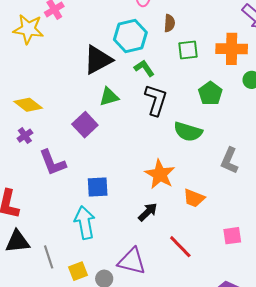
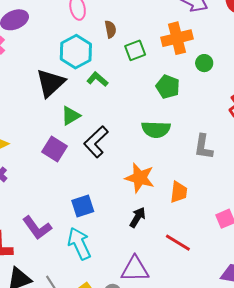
black L-shape: (156, 100) -> (96, 142), moved, turned -136
purple L-shape: (52, 163) -> (37, 228), moved
orange trapezoid: (194, 198) -> (179, 192), turned -90

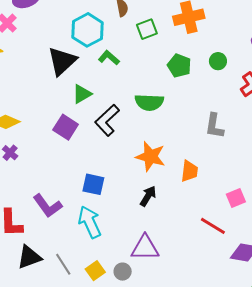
green circle: (204, 63) -> (218, 61), moved
green semicircle: (156, 129) -> (149, 102), moved
blue square: (83, 206) -> (93, 184), turned 30
red line: (178, 243) -> (213, 226), moved

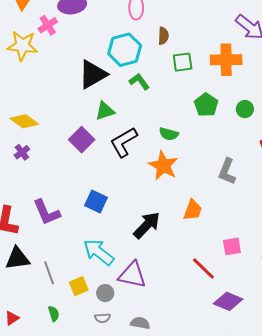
green semicircle: (149, 102) -> (169, 134), size x0.7
orange star: (151, 157) -> (163, 166), moved
black arrow: (148, 196) -> (147, 225), size x1.4
cyan arrow: (90, 222) -> (99, 252), moved, turned -40

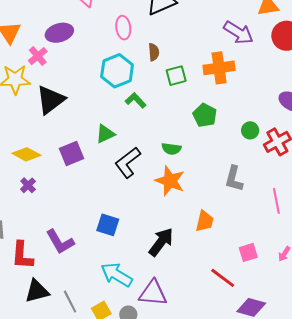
black triangle: (93, 74) -> (51, 100), moved
green circle: (245, 109) -> (250, 130), moved
purple square: (82, 140) -> (71, 154), moved, turned 30

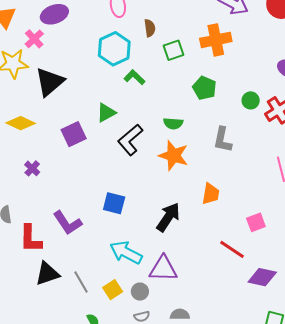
yellow diamond: (26, 154) -> (21, 123), moved
gray L-shape: (234, 179) -> (223, 140), moved

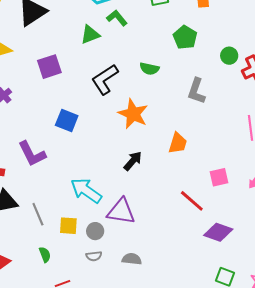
green triangle: (106, 113) -> (90, 35), moved
orange star: (174, 156) -> (133, 114), moved
blue square: (114, 203) -> (67, 121), moved
black arrow: (168, 217) -> (133, 161), size x0.7
yellow square: (113, 290) -> (68, 226), turned 30

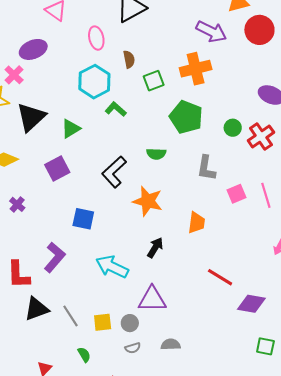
green triangle: (90, 35) -> (71, 129), moved
green pentagon: (185, 37) -> (186, 117), size x1.4
purple L-shape: (32, 154) -> (55, 257), turned -104
pink square: (219, 177) -> (236, 194), moved
cyan arrow: (86, 191) -> (112, 267), moved

